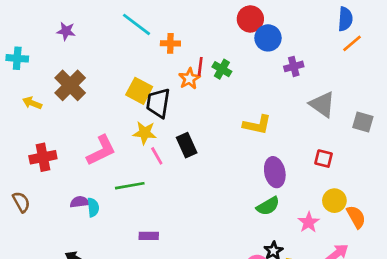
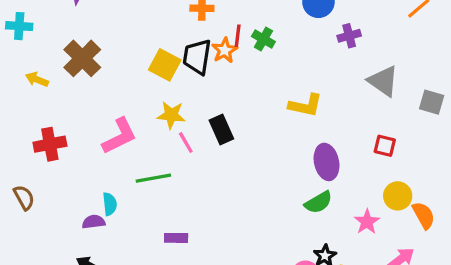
black trapezoid: (158, 103) -> (197, 57), moved
purple semicircle: (80, 202) -> (94, 222), moved

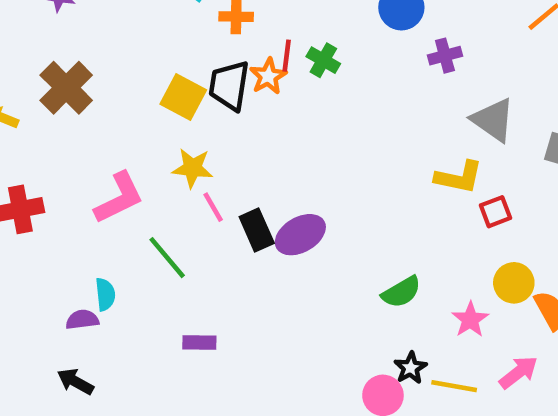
yellow L-shape: (305, 105) -> (459, 177), moved
black rectangle: (221, 130) -> (257, 230), moved
red square: (385, 146) -> (495, 212), turned -35
purple ellipse: (327, 162) -> (300, 235), moved, turned 72
green line: (153, 178) -> (167, 258), turned 60

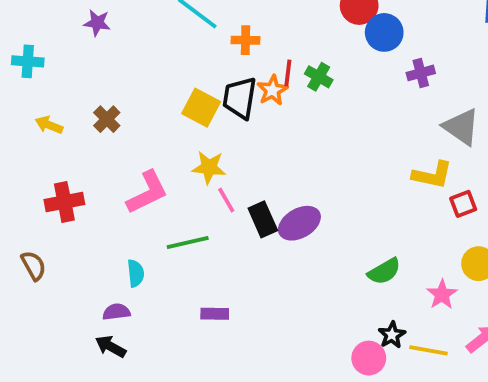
brown cross: (66, 88) -> (107, 119), moved, size x0.6
green line: (167, 258) -> (188, 242), turned -63
purple semicircle: (82, 320) -> (116, 312), moved

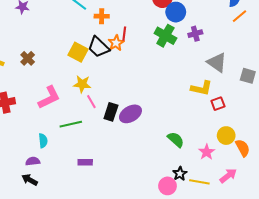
green cross: (319, 77) -> (165, 36), moved, size x1.5
black trapezoid: (240, 98) -> (99, 47), turned -55
black rectangle: (263, 219) -> (111, 112), turned 42
green semicircle: (384, 271) -> (176, 140), turned -108

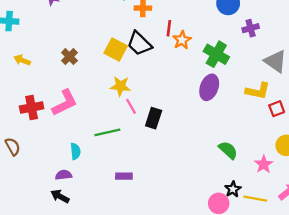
green cross: (165, 36) -> (216, 54), moved
orange star: (116, 43) -> (182, 40), moved
brown cross: (28, 58) -> (69, 57), moved
pink L-shape: (49, 97) -> (65, 103), moved
purple ellipse: (130, 114) -> (209, 87), moved, turned -40

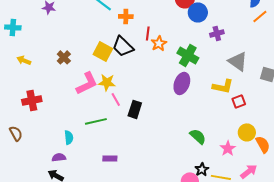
pink L-shape: (65, 103) -> (87, 83), moved

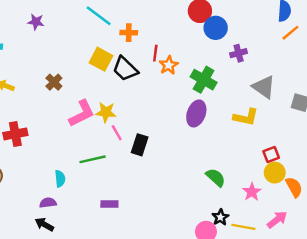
yellow square: (103, 51) -> (101, 59), moved
red square: (239, 101) -> (271, 154), moved

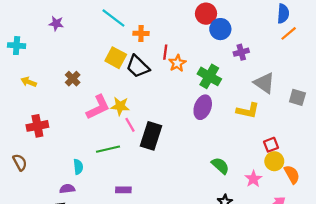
black rectangle: (140, 145) -> (151, 136), size x1.4

